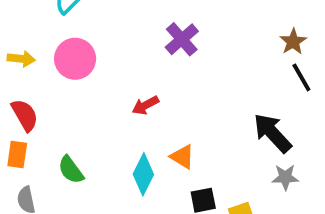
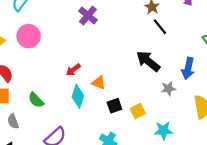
red arrow: (145, 105) -> (73, 70), moved
gray star: (285, 177) -> (168, 89), moved

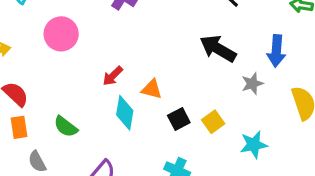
pink circle: (29, 36) -> (61, 34), moved

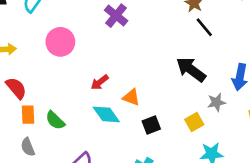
cyan diamond: (125, 113) -> (106, 114), turned -52
yellow square: (213, 122) -> (194, 122), moved
orange rectangle: (19, 127) -> (28, 115), moved

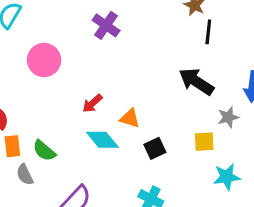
black line: (204, 27) -> (208, 32), turned 50
yellow square: (194, 122) -> (204, 142), turned 30
gray semicircle: (28, 147) -> (25, 175), moved

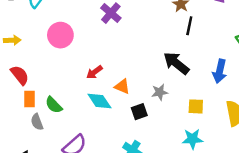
gray star: (228, 117) -> (160, 92), moved
yellow square: (204, 142) -> (196, 106), moved

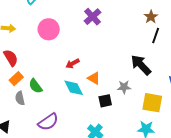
orange rectangle: (30, 99) -> (16, 79), turned 40
yellow square: (196, 106) -> (152, 103), size x1.5

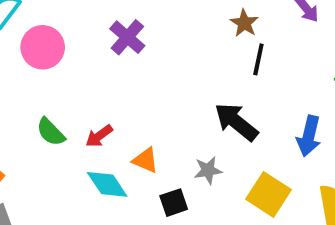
pink circle: (49, 29) -> (43, 47), moved
green semicircle: (35, 86) -> (51, 132), moved
yellow square: (152, 103) -> (268, 194), turned 30

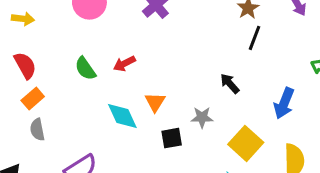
black arrow: (236, 122) -> (230, 83), size x0.6
red arrow: (99, 136) -> (124, 64), moved
orange triangle: (145, 160) -> (155, 102), turned 30

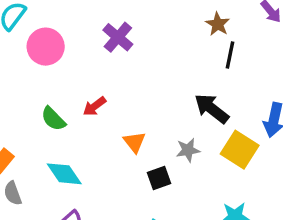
black arrow: (230, 83) -> (212, 109), size x1.5
cyan diamond: (122, 116) -> (64, 174), moved
yellow square: (246, 143) -> (240, 150), moved

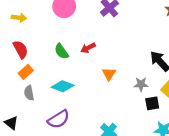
cyan diamond: (64, 174) -> (63, 86), turned -45
black square: (159, 178) -> (152, 103), moved

